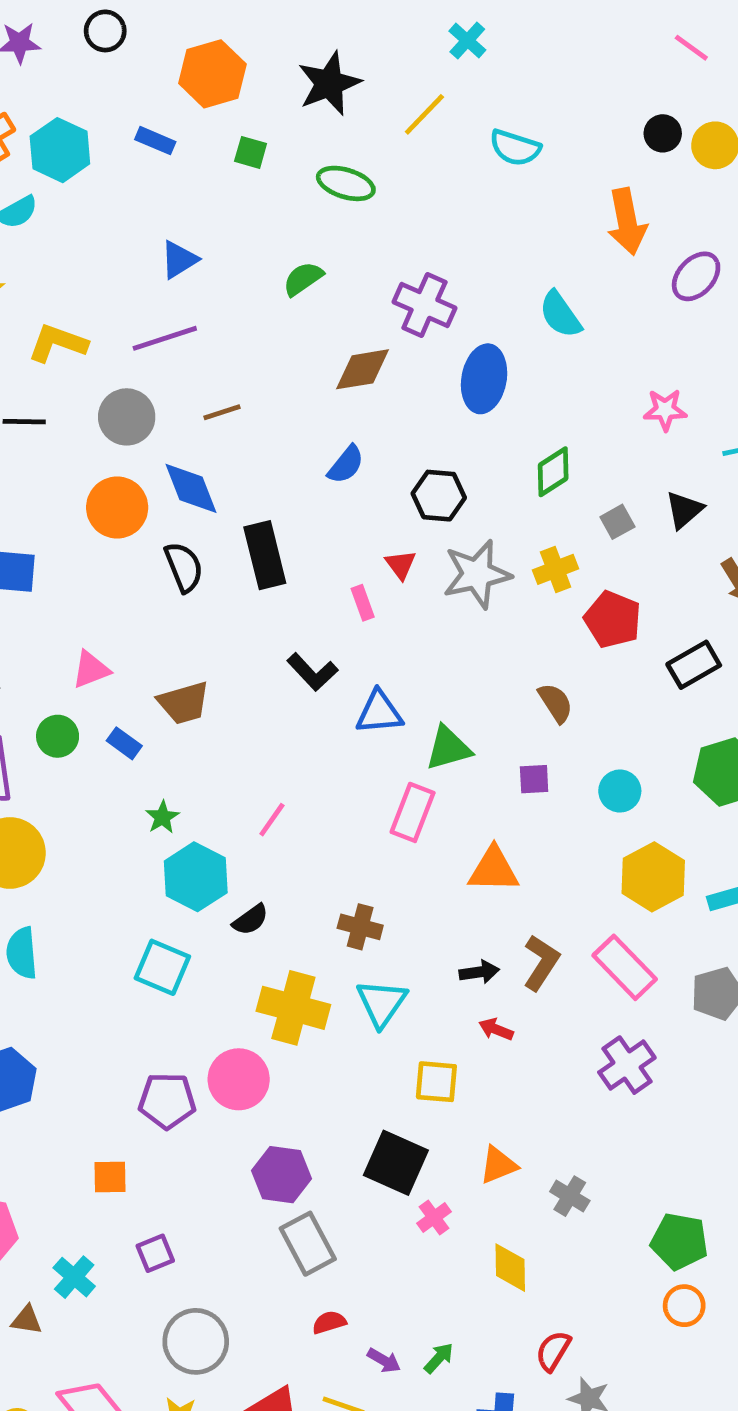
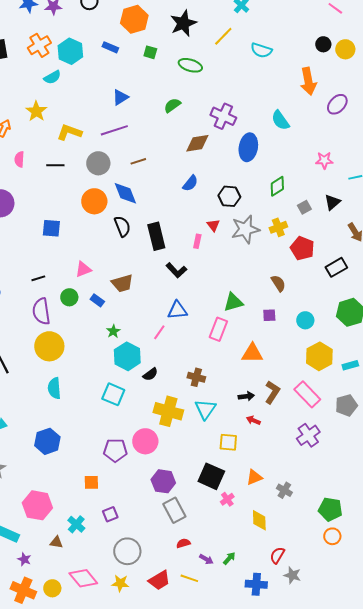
black rectangle: (265, 555) -> (156, 236), moved
pink rectangle: (363, 603) -> (197, 241), turned 32
blue triangle: (379, 712) -> (177, 310), moved

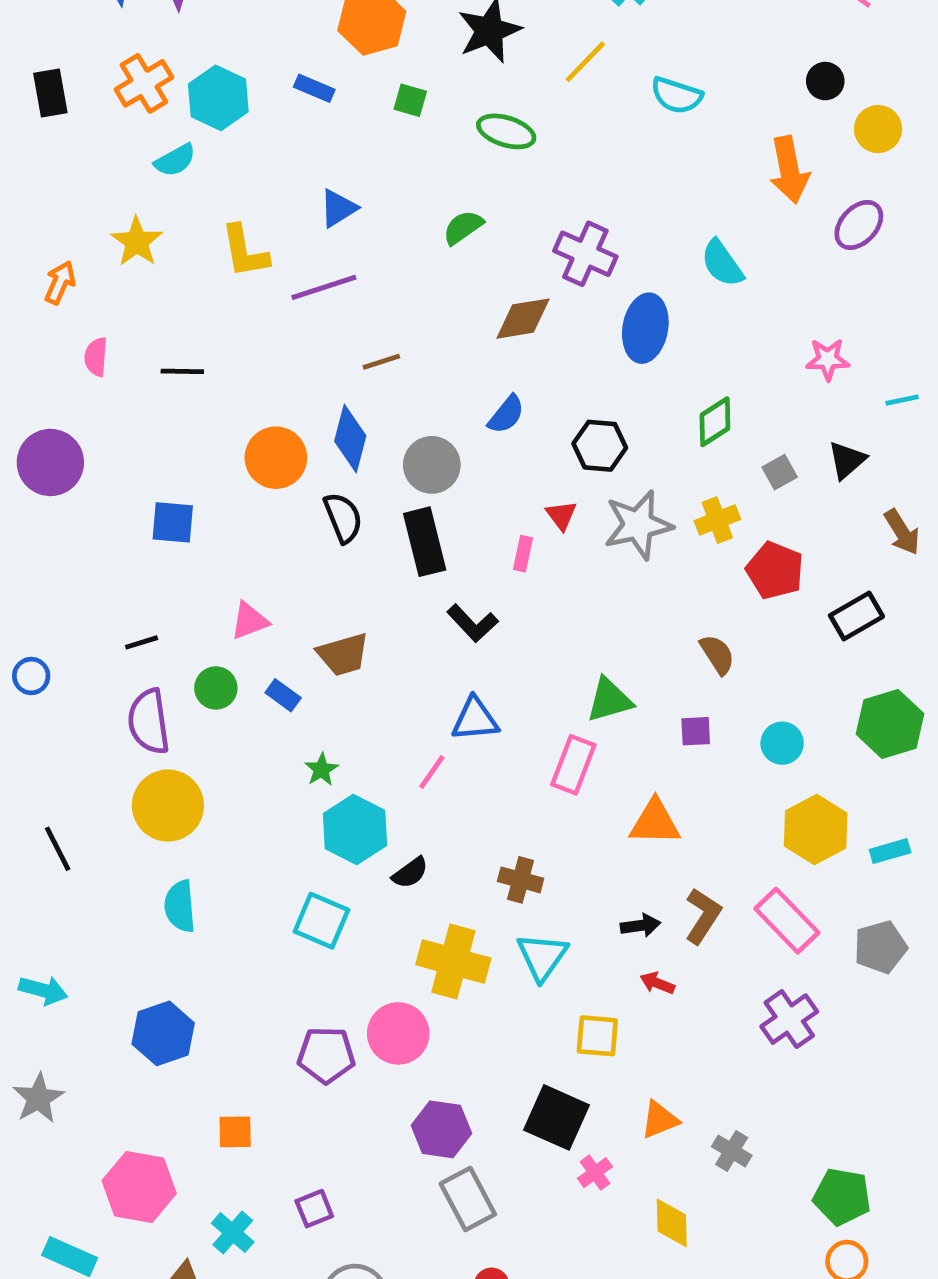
yellow circle: (345, 49) -> (878, 129), moved
yellow L-shape: (69, 132) -> (245, 251), moved, turned -120
gray circle: (98, 163) -> (432, 465), moved
blue diamond: (125, 193) -> (350, 438), turned 36
orange square: (91, 482) -> (235, 1132), moved

